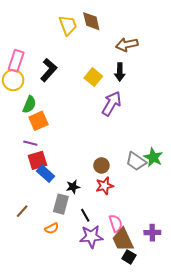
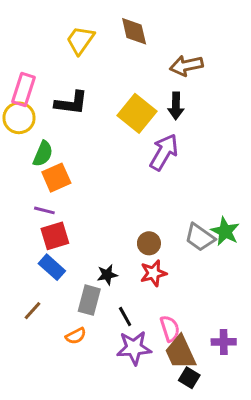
yellow trapezoid: (68, 25) -> (80, 40), moved, turned -125
black L-shape: (49, 70) -> (71, 103), turned 55
yellow square: (93, 77) -> (137, 113), size x1.4
blue rectangle: (46, 174) -> (52, 267), moved

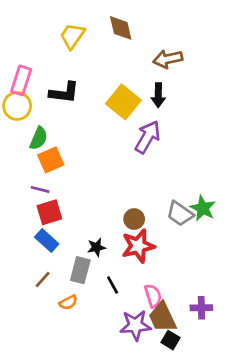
red star: (153, 273) -> (138, 246), size x1.4
brown line: (32, 311) -> (43, 280), moved
purple star: (134, 348) -> (135, 325), moved

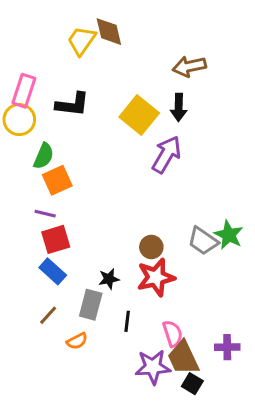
brown diamond: (121, 28) -> (109, 32), moved
black line: (113, 285) -> (127, 321), turned 36

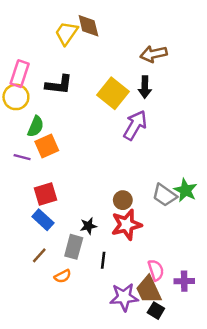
purple line: (45, 214) -> (22, 157), moved
pink semicircle: (173, 333) -> (156, 270), moved

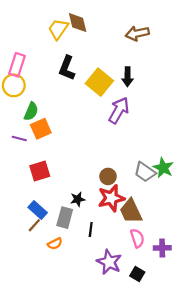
brown arrow: (153, 54) -> (137, 33), moved
black L-shape: (59, 85) -> (67, 68), moved, turned 105
blue rectangle: (43, 220) -> (38, 210), moved
brown trapezoid: (149, 290) -> (131, 211), moved
purple star: (124, 297) -> (109, 262), turned 30

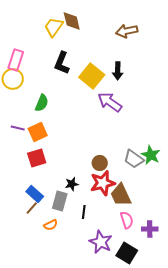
purple arrow: (119, 110) -> (110, 102), turned -85
green semicircle: (31, 111) -> (42, 103), moved
orange square: (41, 129) -> (38, 132), moved
black square: (137, 274) -> (127, 253), size x1.5

